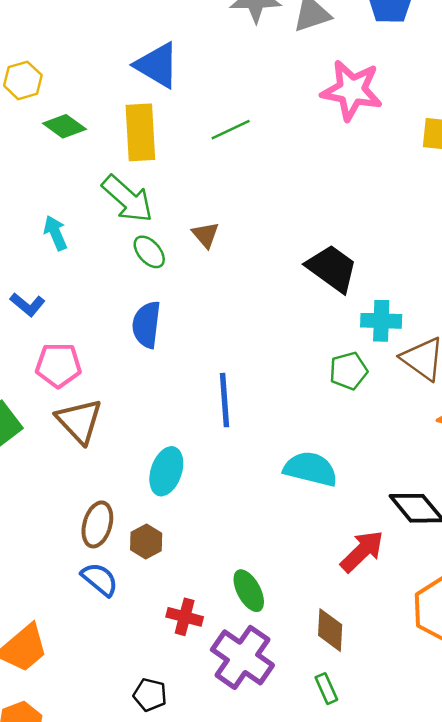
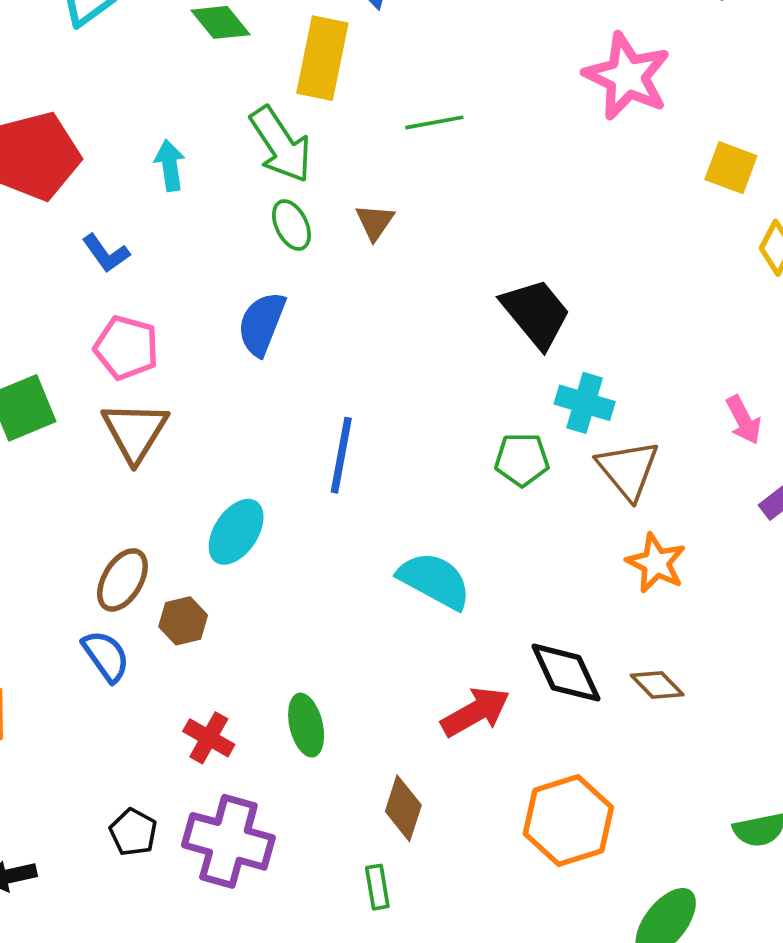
green line: (231, 130) -> (434, 122), moved
purple cross: (242, 657) -> (228, 841), moved, turned -34

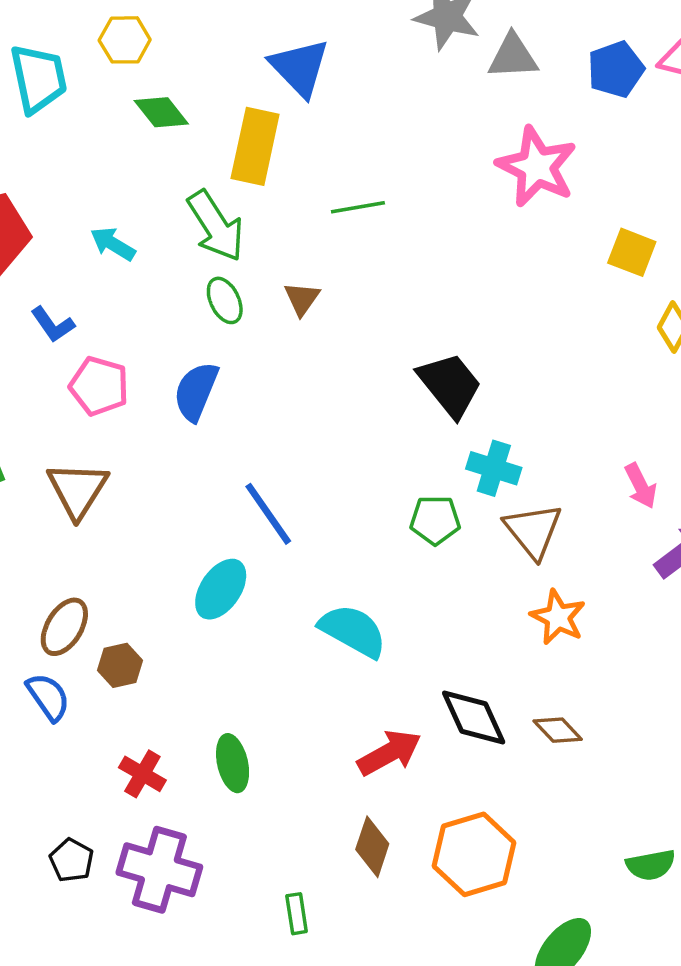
cyan arrow: (170, 165) -> (113, 244), turned -51
pink pentagon: (126, 348) -> (99, 386), moved
blue line: (341, 455) -> (268, 514), turned -46
cyan ellipse: (236, 532) -> (221, 589), moved
brown diamond: (403, 808) -> (372, 847), moved

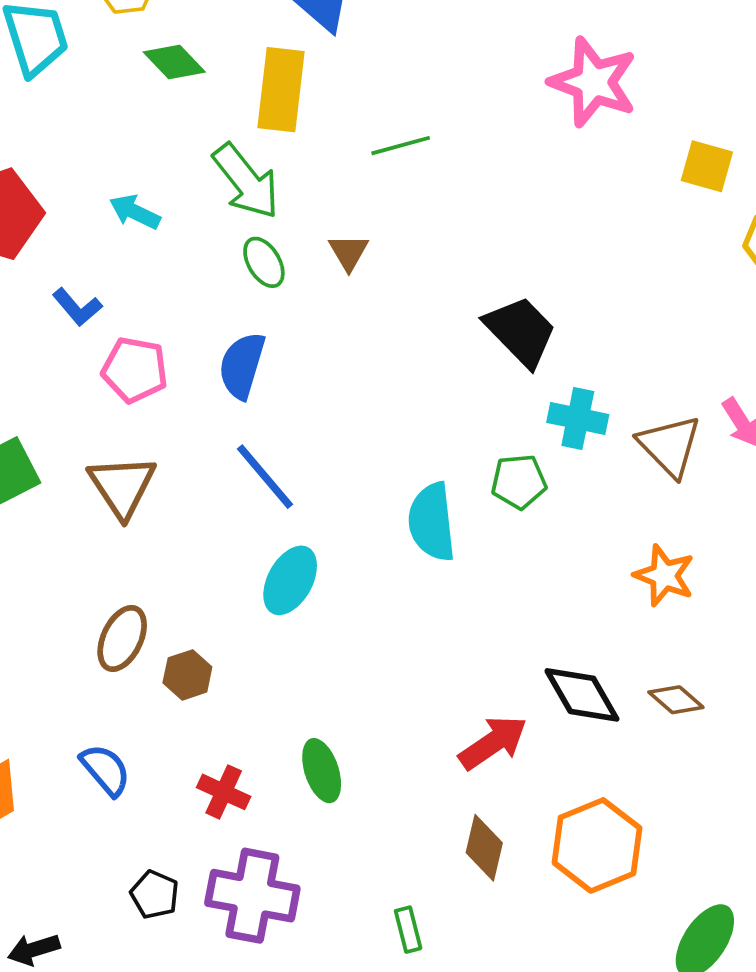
blue line: (268, 514) -> (265, 477), moved
brown triangle: (533, 531) -> (670, 446), moved
cyan semicircle: (353, 631) -> (432, 522), moved, turned -120
blue semicircle: (48, 697) -> (105, 770), moved

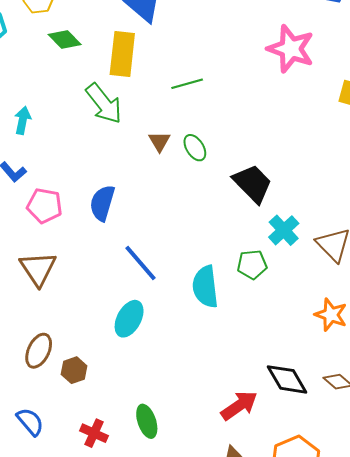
cyan arrow: (135, 212) -> (23, 120), moved, turned 76
green ellipse: (264, 262) -> (195, 148), moved
cyan cross: (578, 418) -> (284, 230), turned 36
blue line: (265, 477) -> (141, 263), moved

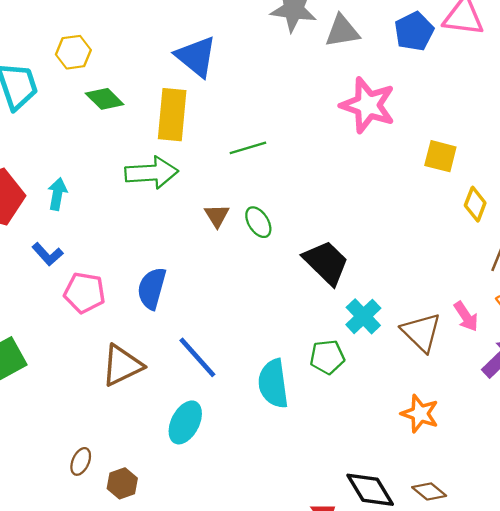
green arrow: (104, 104) -> (152, 173), turned -54
brown triangle: (38, 269) -> (122, 365), moved, turned 39
brown ellipse: (39, 351) -> (81, 461), size x0.7

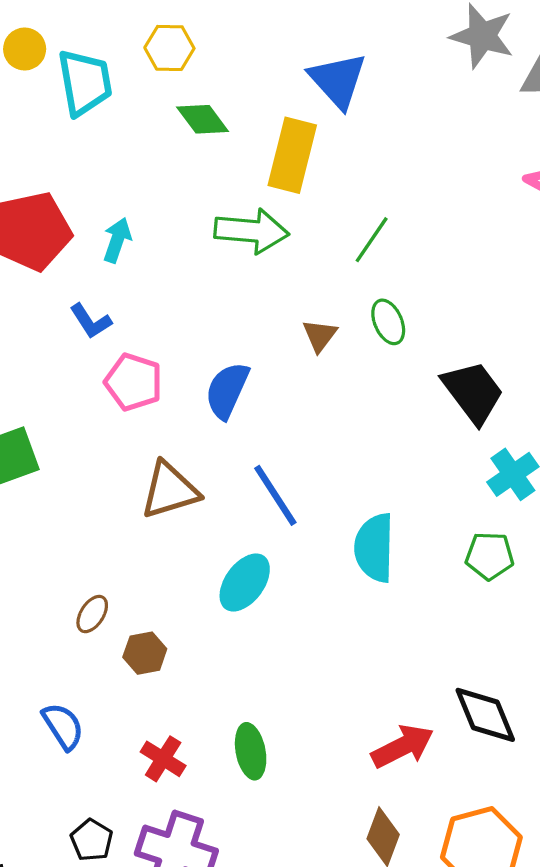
green line: (248, 148) -> (372, 240), moved, turned -48
brown triangle: (217, 216) -> (320, 335), moved
green pentagon: (327, 357) -> (490, 556), moved

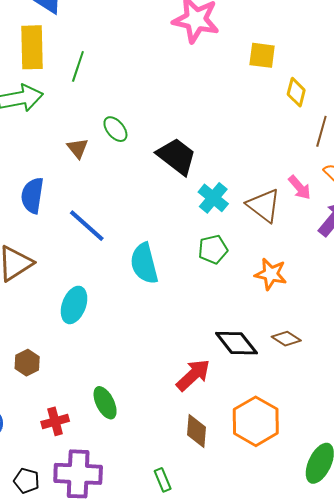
green line: (372, 240) -> (78, 66), moved
blue line: (275, 495) -> (87, 226), moved
red cross: (163, 759) -> (55, 421), turned -32

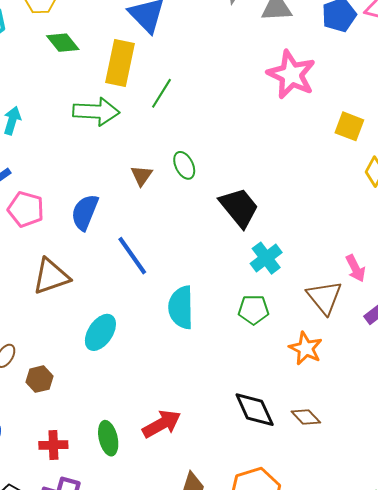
brown triangle: (264, 205) -> (324, 297), moved
red arrow: (193, 375) -> (162, 424), moved

